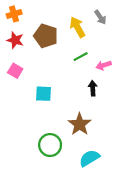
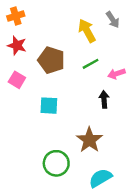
brown pentagon: (46, 36) -> (51, 60), moved

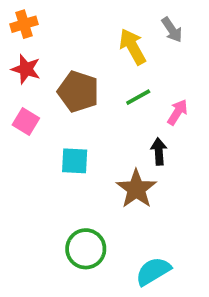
pink arrow: (116, 74) -> (178, 112), turned 140
brown star: (89, 140) -> (136, 189), moved

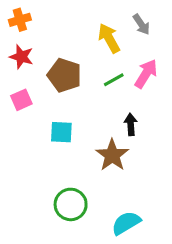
pink arrow: (178, 112) -> (146, 74), moved, size x1.4
pink square: (26, 122) -> (21, 100), turned 35

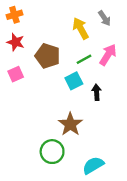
cyan square: (61, 132) -> (74, 81), moved, turned -30
brown star: (112, 155) -> (70, 124), moved

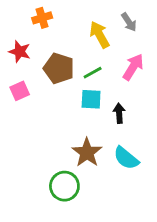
orange cross: (14, 15) -> (42, 18), moved
green line: (84, 59) -> (93, 73), moved
cyan square: (74, 81) -> (91, 99), turned 30
cyan semicircle: (93, 165) -> (126, 158), moved, turned -110

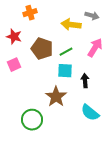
gray arrow: (129, 22) -> (92, 16), turned -40
yellow arrow: (100, 35) -> (71, 25), turned -54
brown star: (87, 152) -> (56, 97), moved
green circle: (64, 186) -> (32, 120), moved

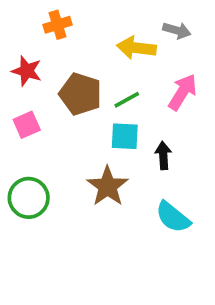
green circle: (32, 120) -> (29, 198), moved

